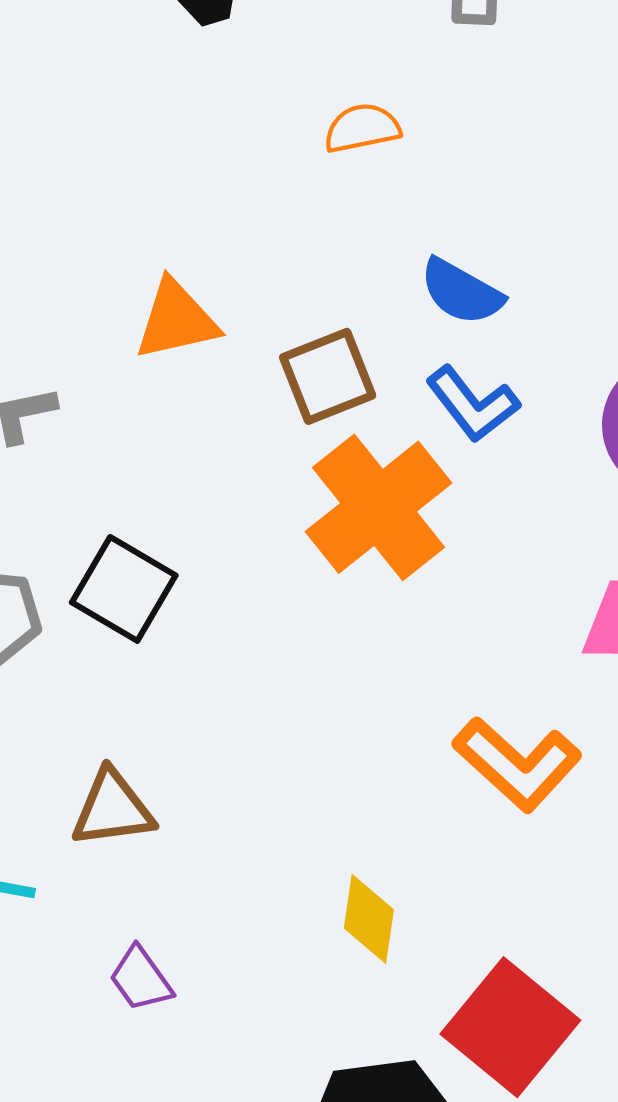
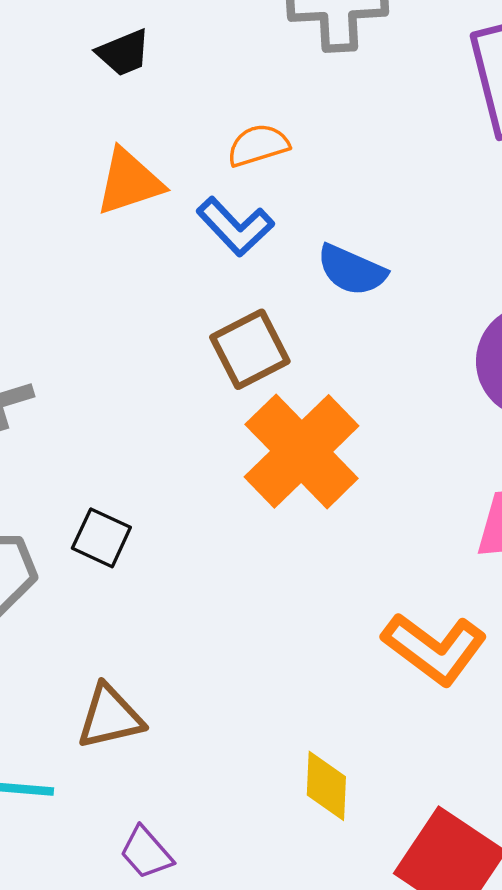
orange triangle: (176, 320) -> (129, 182), moved
blue L-shape: (473, 404) -> (235, 227), moved
black square: (124, 589) -> (101, 538), size x0.7

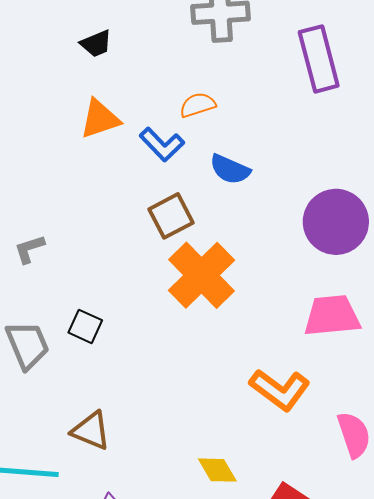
orange semicircle: (258, 145) -> (198, 105), moved
brown triangle: (110, 717) -> (91, 431), turned 36
yellow diamond: (326, 786) -> (217, 470), turned -33

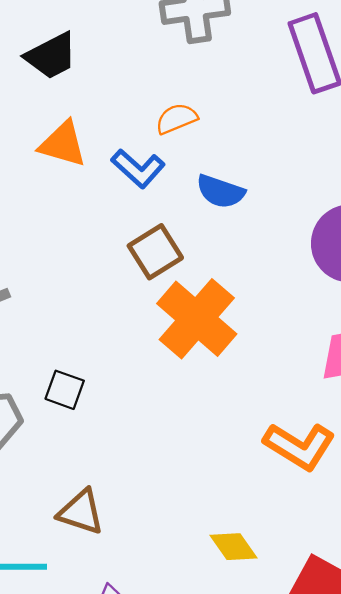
black trapezoid: (96, 44) -> (51, 56), size x1.4
orange triangle: (100, 119) -> (63, 144), turned 39

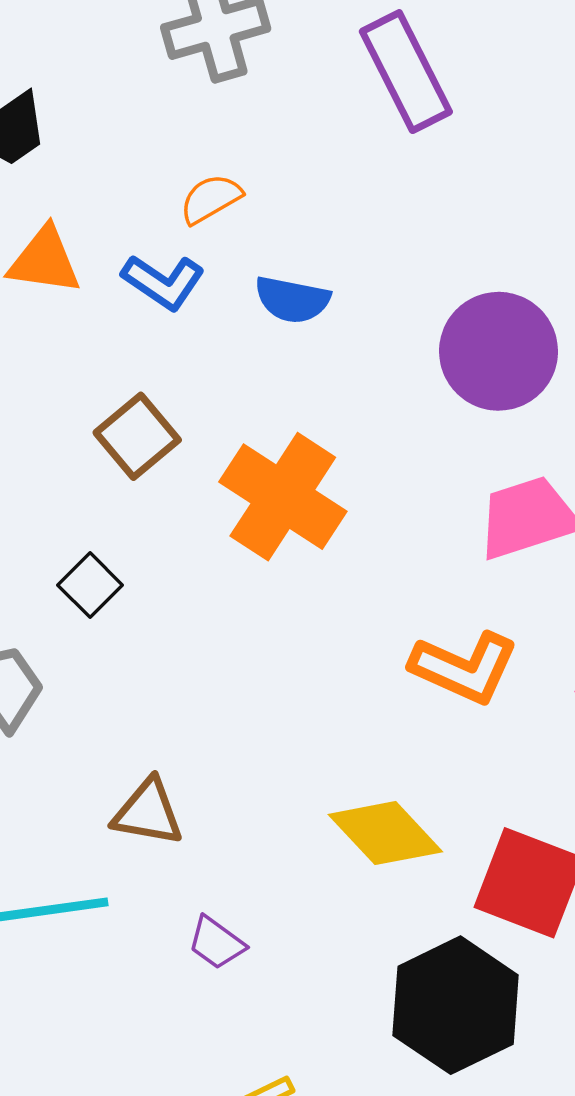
brown square: (155, 252) -> (137, 436), moved
black square: (65, 390) -> (90, 585), moved, turned 33
yellow diamond: (233, 547) -> (385, 833), size x1.5

